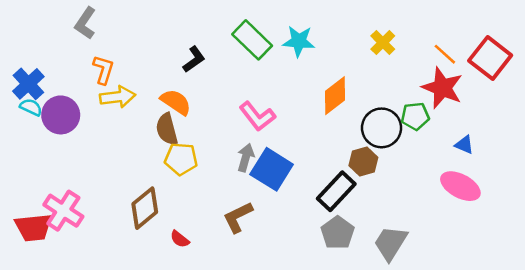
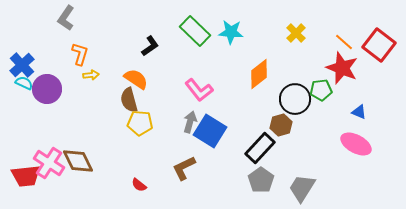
yellow arrow: (118, 97) -> (91, 75), size x0.6
brown diamond: (145, 208) -> (78, 161), moved, turned -76

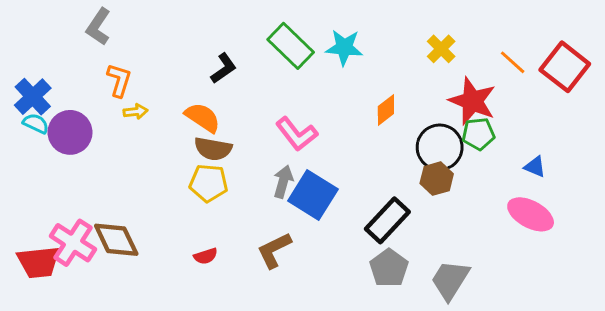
red star: (342, 68) -> (472, 101), moved
orange diamond: (259, 74) -> (386, 110), size x0.7
brown semicircle: (129, 100) -> (213, 149), moved, turned -65
brown hexagon: (281, 125) -> (437, 179), moved
red semicircle: (139, 185) -> (206, 256), moved, turned -56

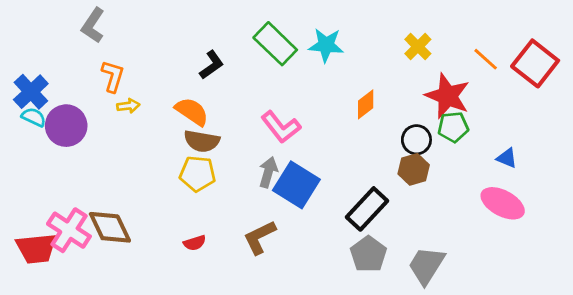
black circle: (440, 147) -> (416, 140), size x0.7

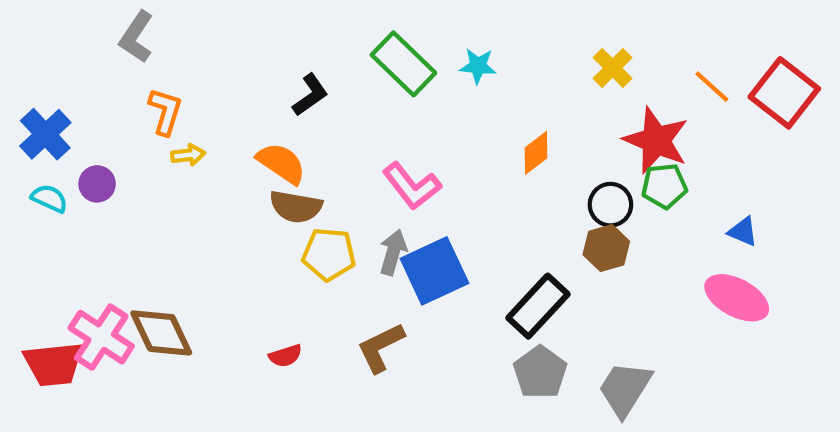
cyan star: (326, 45) -> (478, 66), size x0.7
cyan semicircle: (34, 117) -> (49, 198), moved
purple circle: (66, 126) -> (97, 184), size x0.6
yellow pentagon: (198, 174) -> (329, 254), moved
blue square: (296, 185) -> (434, 271), turned 33

